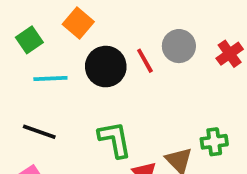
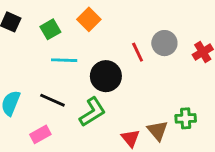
black circle: (106, 67) -> (106, 76), moved
green L-shape: (115, 139) -> (92, 112), moved, turned 64

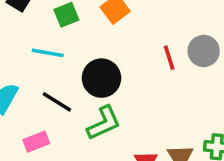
cyan line: (64, 60) -> (48, 53), moved
black circle: (106, 76) -> (101, 78), moved

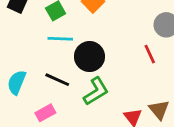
cyan line: (48, 53) -> (60, 39), moved
red line: (169, 58) -> (150, 54), moved

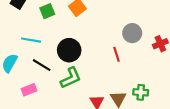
cyan line: (60, 39) -> (31, 40), moved

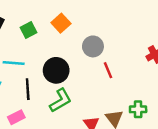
gray circle: (132, 33) -> (93, 46), moved
black line: (42, 65) -> (28, 89), turned 60

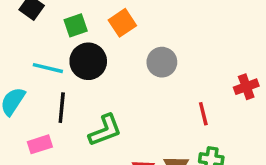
black circle: (56, 70) -> (88, 61), moved
red line: (108, 70) -> (203, 114), moved

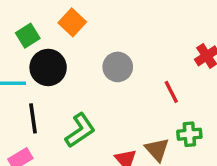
gray circle: (162, 62) -> (118, 67), moved

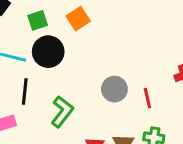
gray circle: (118, 67) -> (114, 89), moved
green L-shape: (80, 130) -> (62, 112), turned -32

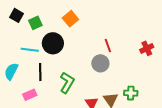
green square: (38, 20) -> (35, 23), moved
red line: (147, 98) -> (108, 46), moved

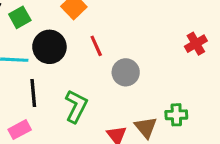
red line: (108, 46) -> (96, 46), moved

